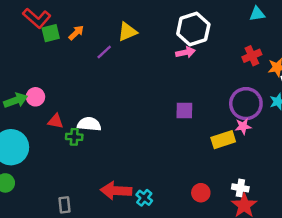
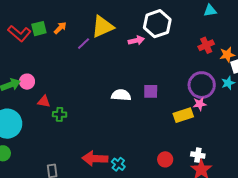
red L-shape: (37, 18) -> (19, 33), moved
yellow triangle: (127, 32) -> (103, 27), size x1.4
pink arrow: (186, 52) -> (136, 40), moved
white semicircle: (89, 124) -> (121, 95), moved

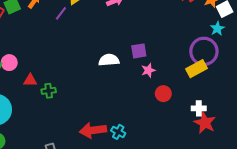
purple circle: (202, 85) -> (204, 51), moved
pink star: (200, 104) -> (148, 70), moved
yellow rectangle: (183, 115) -> (197, 69), moved
red circle: (165, 159) -> (163, 94), moved

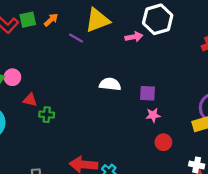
purple line: (61, 13) -> (76, 38), turned 72
white semicircle: (109, 60) -> (110, 84), moved

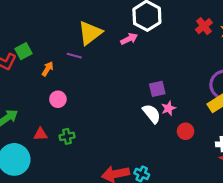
orange arrow: (51, 20) -> (48, 69), moved
pink circle: (12, 77) -> (58, 99), moved
white semicircle: (110, 84) -> (152, 114), moved, turned 60
red triangle: (30, 100) -> (40, 134), moved

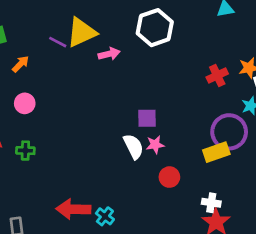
red cross: (204, 26) -> (217, 75), moved
pink arrow: (129, 39) -> (109, 54), moved
purple line: (74, 56) -> (58, 42), moved

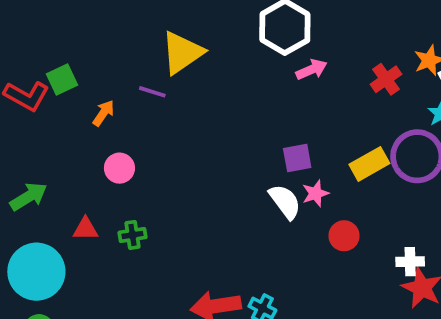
purple line: (58, 42) -> (152, 92), moved
pink arrow: (109, 54) -> (312, 70), moved
yellow rectangle: (216, 152) -> (369, 164), moved

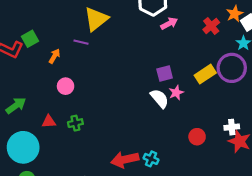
red circle: (344, 236) -> (197, 137), moved

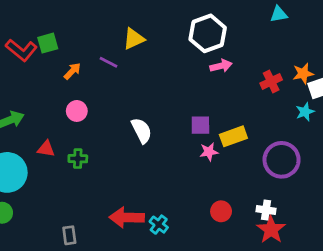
yellow triangle: (96, 19) -> (134, 39), size x0.7
purple circle: (232, 68) -> (282, 160), moved
yellow rectangle: (205, 74) -> (233, 136), moved
white semicircle: (160, 98) -> (142, 131), moved

